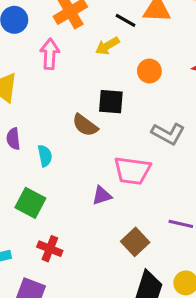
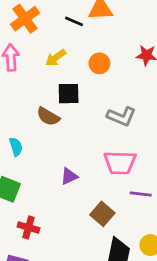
yellow arrow: (107, 46) -> (56, 58), moved
pink trapezoid: (132, 171) -> (120, 163), moved

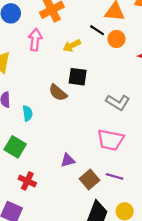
black line: (74, 21) -> (97, 30), moved
orange circle: (99, 63) -> (116, 39), moved
purple triangle: (69, 176) -> (68, 160), moved
purple line: (141, 194) -> (115, 176), moved

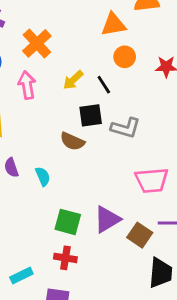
black line: (97, 30) -> (104, 85), moved, turned 40
gray L-shape: (118, 102) -> (126, 128), moved
green square: (15, 147) -> (68, 222), moved
purple triangle: (68, 160) -> (107, 219), size x1.5

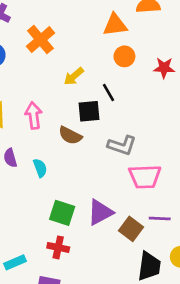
pink arrow: (27, 85) -> (34, 115), moved
black line: (104, 85) -> (108, 92), moved
gray L-shape: (126, 128) -> (122, 145), moved

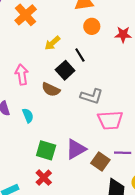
black square: (89, 111) -> (65, 70), turned -36
red cross: (58, 247) -> (44, 178), turned 35

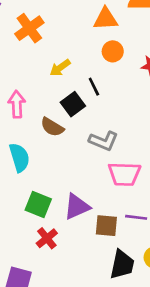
cyan semicircle: (28, 116) -> (19, 157), size x1.5
brown square: (100, 162) -> (106, 226), turned -36
red cross: (44, 178) -> (47, 238), moved

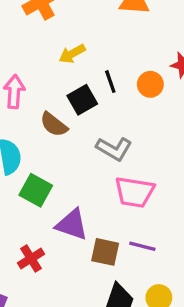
orange circle: (113, 51) -> (150, 84), moved
green square: (38, 204) -> (36, 190), moved
purple triangle: (77, 207) -> (72, 225), turned 36

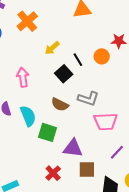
brown semicircle: (54, 124) -> (60, 105), moved
purple line: (142, 246) -> (117, 152), turned -49
brown square: (105, 252) -> (87, 169), moved

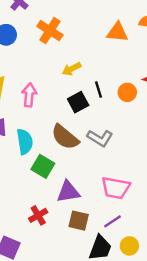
orange cross: (27, 21) -> (50, 31), turned -30
brown semicircle: (60, 105) -> (65, 137), size x1.4
pink trapezoid: (106, 121) -> (116, 188), moved
purple triangle: (73, 148) -> (68, 192), turned -30
purple line: (117, 152) -> (112, 221), moved

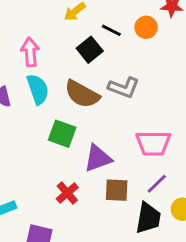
black line: (99, 90) -> (111, 30), turned -35
cyan semicircle: (25, 142) -> (38, 89), moved

